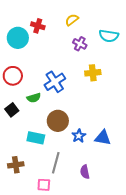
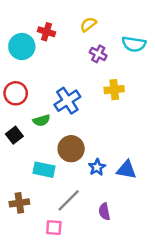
gray line: (56, 163) -> (69, 200), turned 30

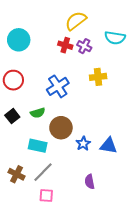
yellow semicircle: (88, 24) -> (76, 21), size x1.5
red cross: (46, 32) -> (65, 45), moved
green semicircle: (42, 120) -> (38, 113), moved
gray line: (69, 200) -> (43, 172), moved
brown cross: (19, 203) -> (17, 174), turned 35

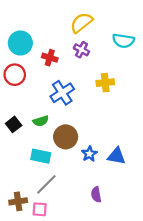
red cross: (65, 45) -> (50, 58), moved
purple cross: (84, 46) -> (81, 50), moved
red circle: (13, 80) -> (15, 75), moved
brown cross: (17, 174) -> (18, 201), moved, turned -35
pink square: (46, 195) -> (40, 209), moved

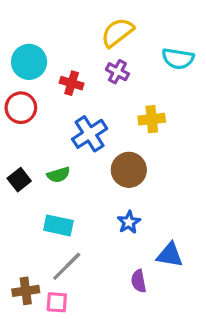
brown circle: (66, 137) -> (129, 170), moved
blue triangle: (117, 156) -> (170, 255), moved

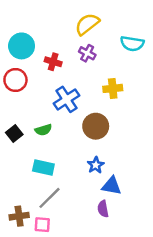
blue triangle: (170, 255) -> (112, 186), moved

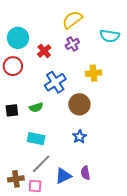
purple cross: (87, 53) -> (72, 44), turned 32
red cross: (53, 62) -> (44, 51), turned 32
black square: (14, 133) -> (12, 110), turned 32
blue triangle: (112, 186) -> (63, 176), moved, turned -36

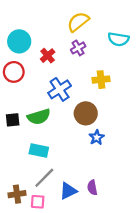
green semicircle: (36, 107) -> (39, 117), size x1.5
blue star: (79, 137) -> (97, 137), moved

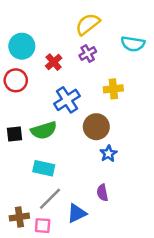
purple semicircle: (92, 188) -> (102, 193), moved

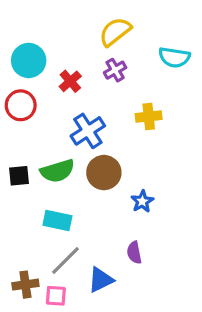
brown circle: (96, 127) -> (104, 173), moved

